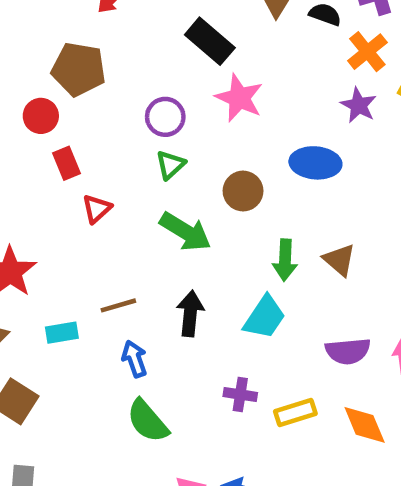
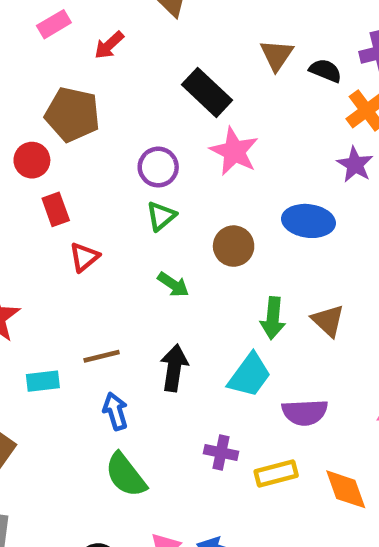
green arrow: (185, 232) -> (173, 285), size x0.6
purple semicircle: (348, 351) -> (305, 412), moved

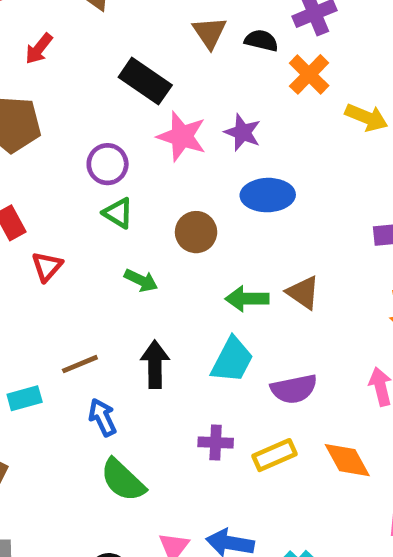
purple star: (355, 165) -> (243, 132), moved
green triangle: (161, 216) -> (118, 213), turned -40
green arrow: (273, 318) -> (247, 299), turned 93

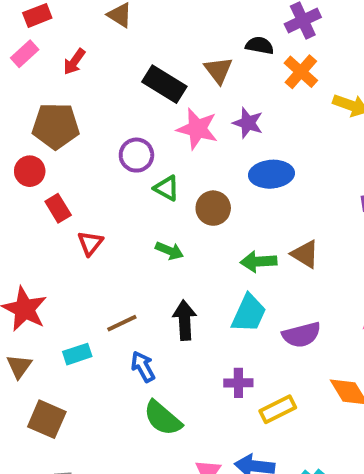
brown triangle: (210, 33) -> (218, 70), moved
green triangle: (118, 213) -> (166, 188), moved
yellow rectangle: (275, 455) -> (278, 409), moved

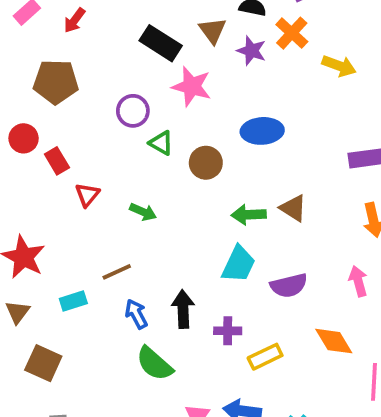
purple star: (248, 123) -> (251, 51), moved
red circle: (30, 171) -> (24, 138), moved
green arrow: (169, 251) -> (143, 212), moved
black arrow: (185, 320) -> (183, 309), moved

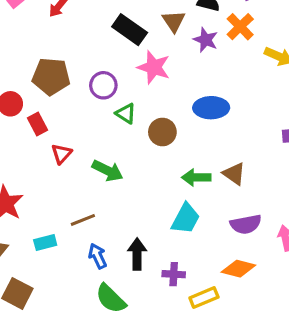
brown pentagon: (56, 82) -> (51, 76), moved
green arrow: (143, 212) -> (108, 171), size x1.4
purple semicircle: (289, 286) -> (246, 224), moved
orange diamond: (334, 341) -> (238, 269), moved, turned -48

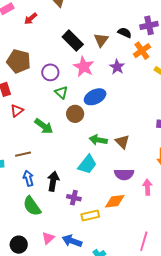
purple star: (206, 40) -> (117, 67), moved
blue ellipse: (211, 108) -> (95, 97), moved, turned -35
brown circle: (162, 132) -> (75, 114), moved
orange diamond: (238, 269) -> (115, 201), turned -30

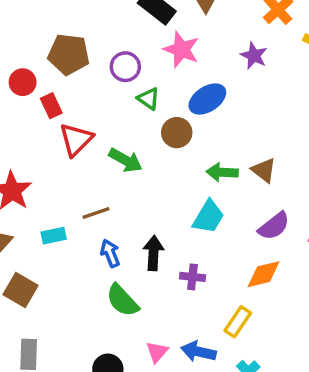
purple star: (117, 67) -> (254, 56), moved
red triangle: (17, 111) -> (76, 139), size x1.5
purple semicircle: (124, 174) -> (274, 226), turned -30
yellow rectangle: (90, 216) -> (238, 322), moved, turned -36

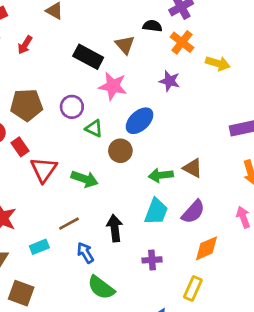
purple semicircle: (274, 226) -> (193, 212), moved
black arrow: (153, 253) -> (115, 228), moved

